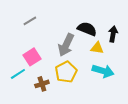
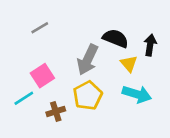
yellow triangle: (97, 48) -> (129, 64), turned 40

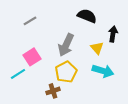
black semicircle: (116, 38) -> (87, 16), moved
brown cross: (56, 111) -> (53, 91), moved

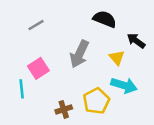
black arrow: (113, 34) -> (136, 41), turned -63
yellow pentagon: (66, 72) -> (96, 101), moved
cyan line: (18, 74) -> (22, 89), turned -63

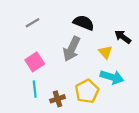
black semicircle: (105, 19) -> (84, 23), moved
cyan line: (22, 89) -> (35, 89), moved

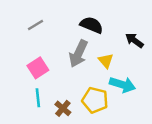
yellow triangle: (105, 52) -> (106, 61), moved
yellow pentagon: (87, 91) -> (95, 100), turned -30
brown cross: (58, 99) -> (63, 108), turned -32

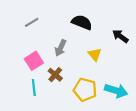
gray arrow: (78, 54) -> (61, 48), moved, size x0.7
cyan arrow: (122, 85) -> (116, 91), moved
brown cross: (63, 108) -> (55, 75), moved

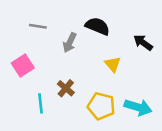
gray line: (32, 22) -> (38, 26), turned 40
gray arrow: (61, 48) -> (70, 43), moved
pink square: (34, 61) -> (23, 65), moved

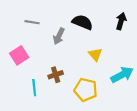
black arrow: (143, 43) -> (121, 21), moved, turned 70
brown cross: (66, 88) -> (56, 75), turned 32
cyan arrow: (138, 107) -> (122, 75), moved, turned -45

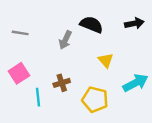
black arrow: (121, 21) -> (134, 23), turned 63
gray line: (32, 22) -> (20, 33), moved
pink square: (19, 55) -> (19, 73), moved

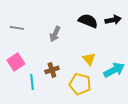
black semicircle: (91, 25) -> (88, 21), moved
yellow triangle: (106, 60) -> (89, 59), moved

